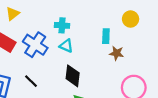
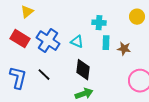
cyan cross: (62, 25) -> (99, 23), moved
cyan rectangle: (106, 36) -> (106, 43), moved

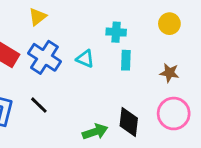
yellow triangle: (27, 12) -> (37, 17), moved
brown star: (124, 49) -> (169, 73), moved
black diamond: (83, 70) -> (129, 122), moved

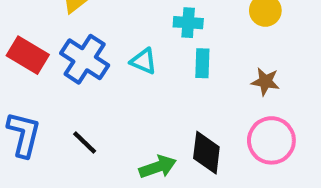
black line: (39, 105) -> (85, 142), moved

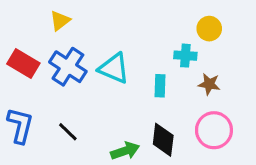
cyan cross: (188, 23) -> (185, 56), moved
cyan triangle: (144, 61) -> (114, 68), size x1.5
cyan rectangle: (202, 63) -> (160, 86), moved

